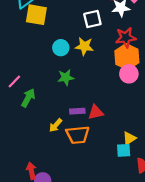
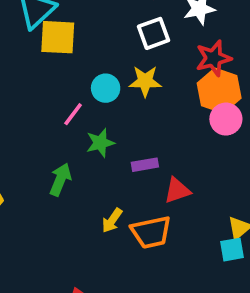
green star: (66, 77) -> (100, 143), moved
pink line: (14, 82) -> (73, 114), moved
purple rectangle: (77, 111) -> (145, 165), moved

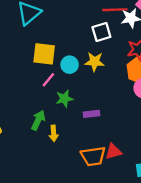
yellow square: (58, 37) -> (44, 54), moved
red triangle: (177, 191) -> (113, 152), moved
yellow arrow: (112, 220) -> (54, 133), moved, turned -42

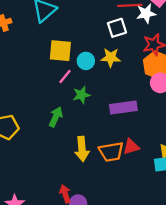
purple rectangle: (92, 114) -> (123, 108), moved, size x1.6
yellow arrow: (54, 133) -> (82, 149), moved, size x1.5

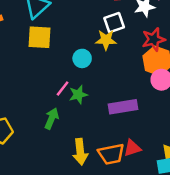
yellow square: (60, 51) -> (40, 37), moved
yellow star: (111, 57) -> (106, 40), moved
pink line: (65, 76) -> (63, 89), moved

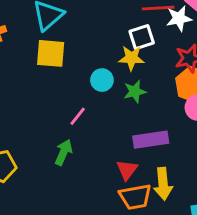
green star: (78, 95) -> (135, 92), moved
red triangle: (132, 148) -> (127, 170), moved, turned -36
yellow arrow: (80, 152) -> (163, 184), moved

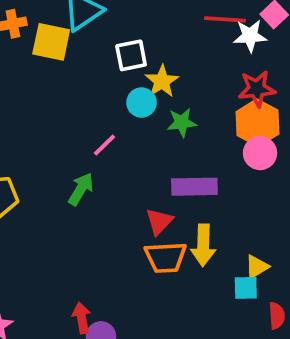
white square: (142, 37) -> (131, 55), moved
yellow square: (51, 53) -> (51, 42), moved
yellow star: (131, 58) -> (162, 81), moved, turned 30

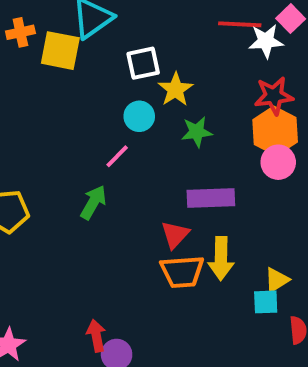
cyan circle: (142, 103) -> (139, 116), moved

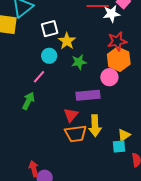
pink circle: (278, 162) -> (109, 77), moved

